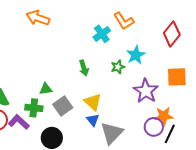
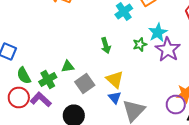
purple star: (146, 91) -> (168, 50), moved
green cross: (34, 108) -> (48, 80), moved, turned -36

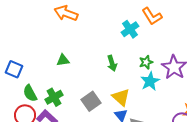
cyan star: (158, 32) -> (150, 81), moved
green triangle: (68, 66) -> (63, 60), moved

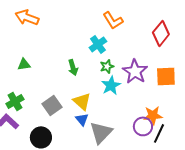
cyan cross: (130, 29) -> (98, 44), moved

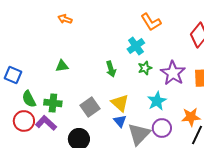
orange arrow: (27, 17) -> (65, 19), size x0.6
cyan star: (111, 85) -> (157, 101), moved
green cross: (15, 101) -> (53, 103), turned 36
purple circle: (143, 126) -> (162, 128), moved

